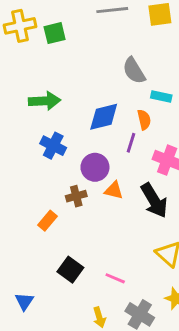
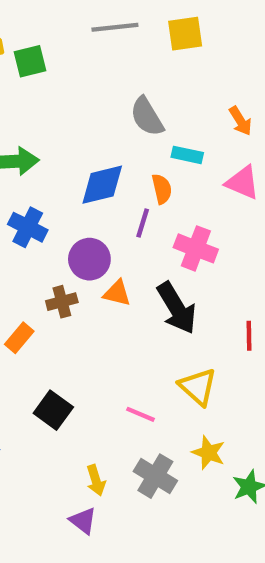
pink line: (115, 278) -> (140, 414), moved

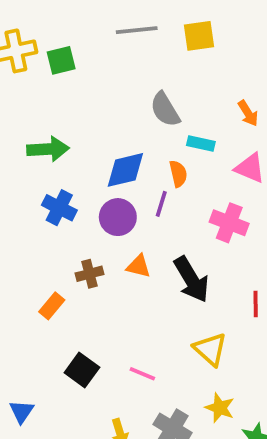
pink cross: (196, 248) -> (229, 223), moved
purple circle: (89, 259) -> (118, 217), moved
pink line: (140, 414) -> (142, 374), moved

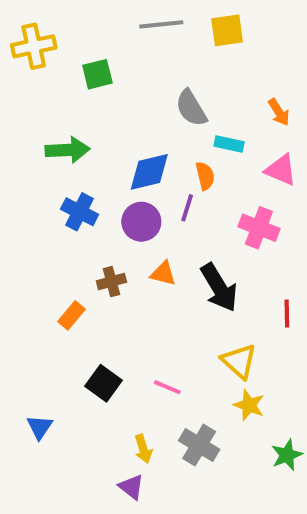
green square: (61, 60) -> (97, 74), moved
yellow star: (220, 408) -> (249, 405), moved

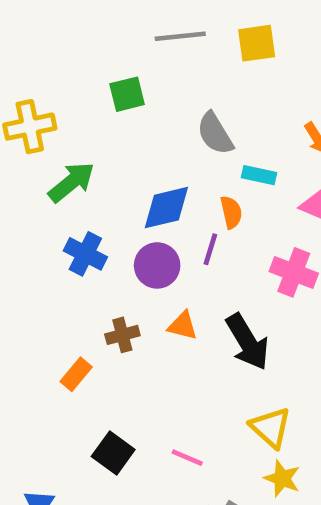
yellow cross: (34, 46) -> (30, 127), moved
green square: (97, 74) -> (127, 94), moved
green arrow: (68, 150) -> (71, 182), turned -36

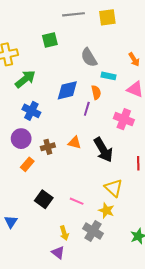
purple circle: (157, 265) -> (21, 139), moved
yellow star: (282, 478) -> (106, 210), moved

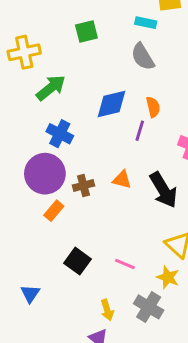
cyan rectangle: (108, 76) -> (146, 23), moved
purple circle: (21, 139) -> (45, 174), size x1.4

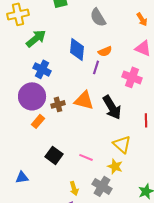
blue diamond: (112, 104) -> (77, 49), turned -70
orange semicircle: (153, 107) -> (105, 51), turned 80
orange triangle: (122, 180) -> (84, 100), size x1.5
blue triangle: (30, 294) -> (22, 177), turned 48

